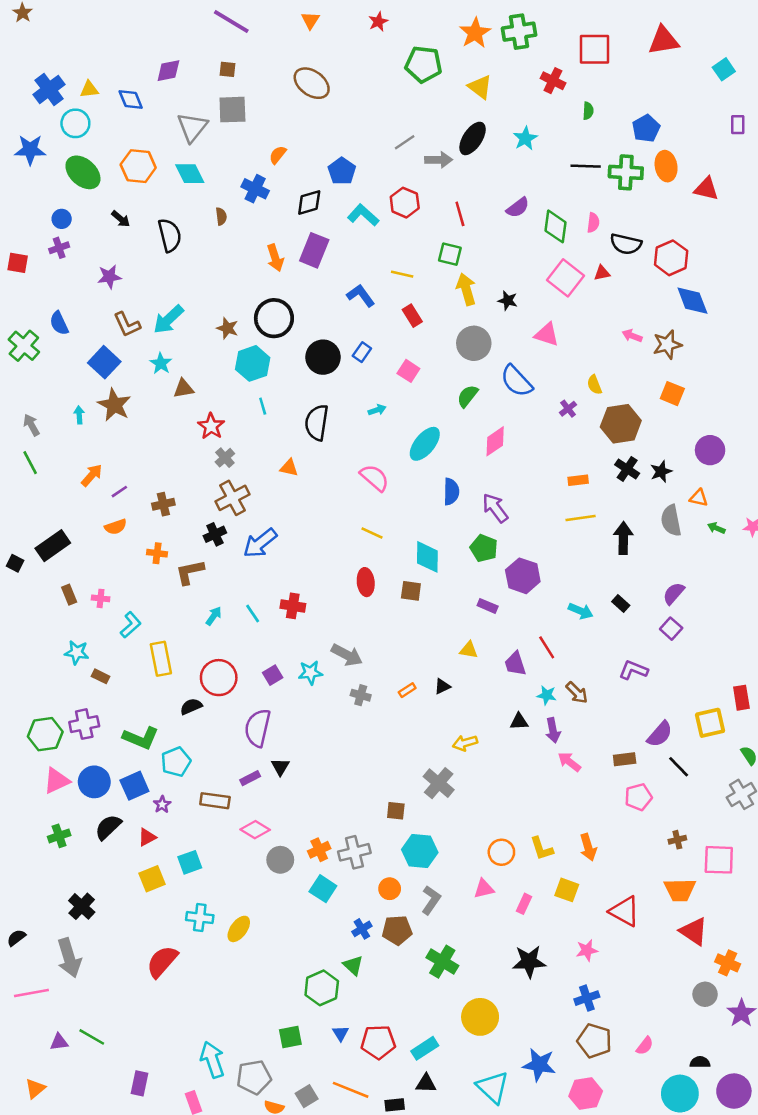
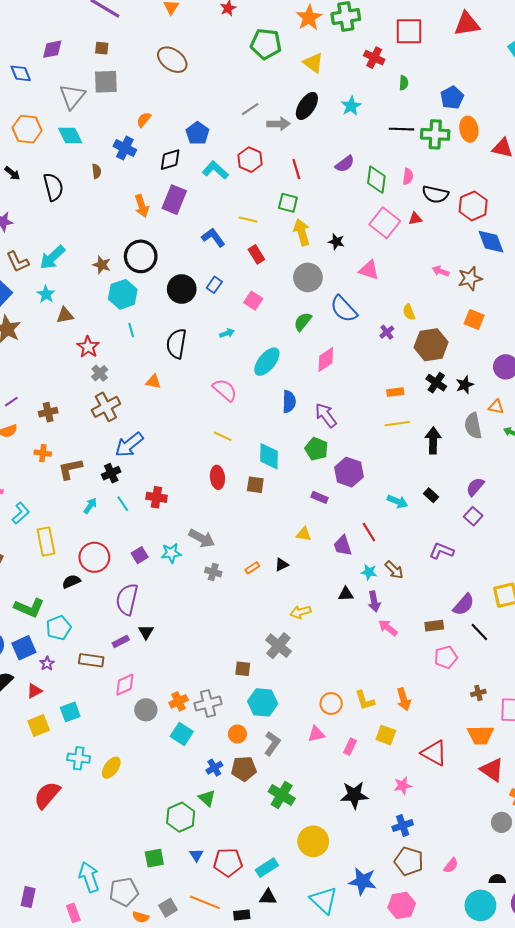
black cross: (215, 534) -> (111, 473), moved
pink diamond: (255, 830) -> (125, 685), turned -55

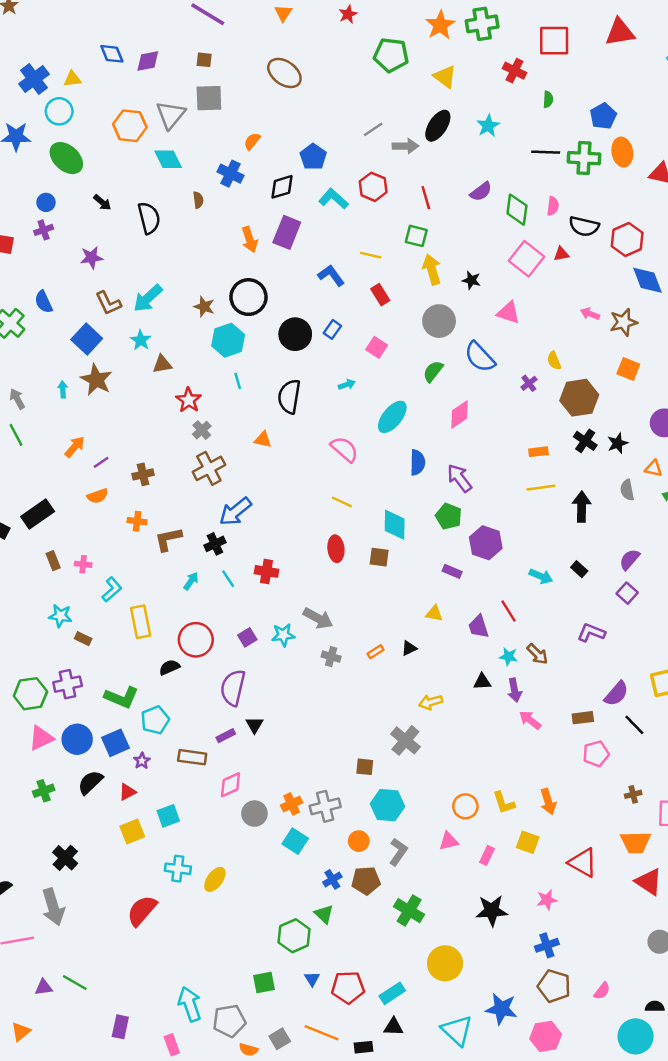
blue diamond: (21, 73) -> (112, 54), moved
orange hexagon: (27, 129) -> (130, 126), moved
gray semicircle: (473, 426) -> (627, 490), size x0.7

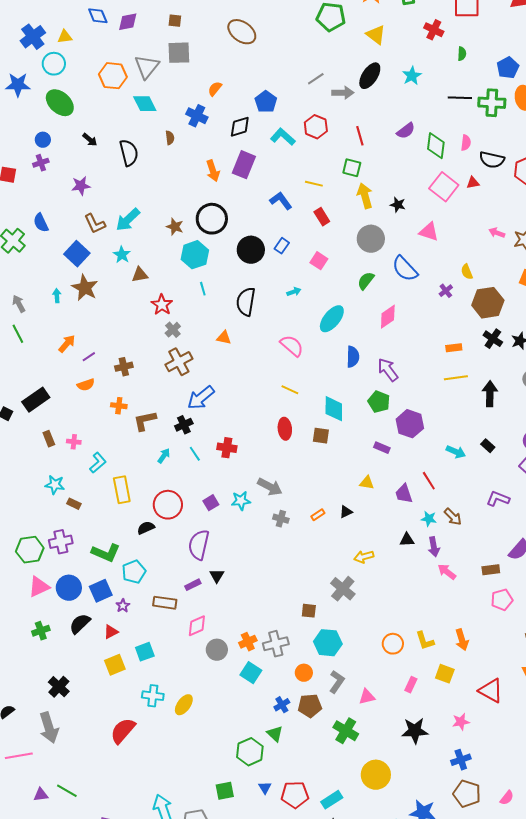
pink triangle: (449, 841) -> (367, 697), moved

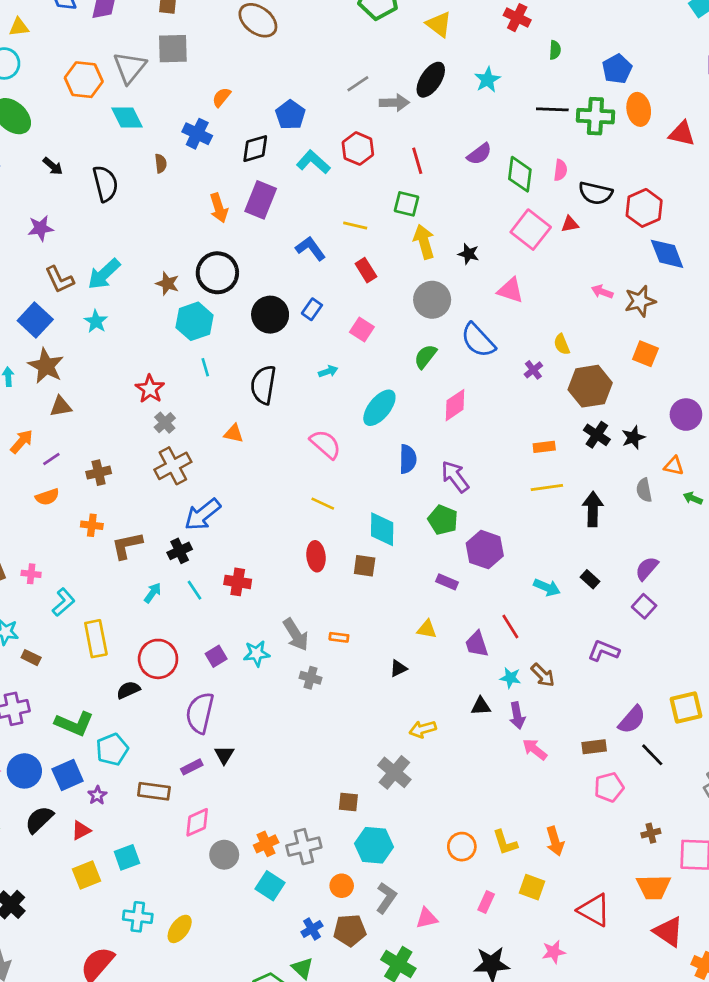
brown triangle: (140, 275) -> (61, 406), moved
gray arrow: (270, 487) -> (296, 635), turned 30
orange rectangle: (318, 515) -> (339, 637), moved, turned 40

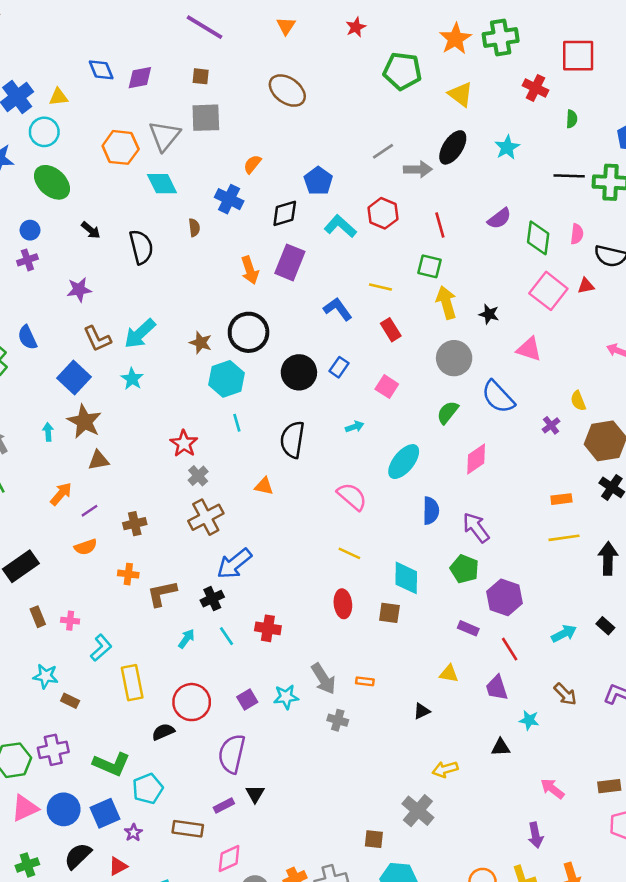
cyan arrow: (547, 587) -> (564, 634), turned -50
red line: (510, 627) -> (510, 649), moved
brown arrow: (543, 675) -> (565, 694), moved
purple arrow: (517, 716) -> (536, 835), moved

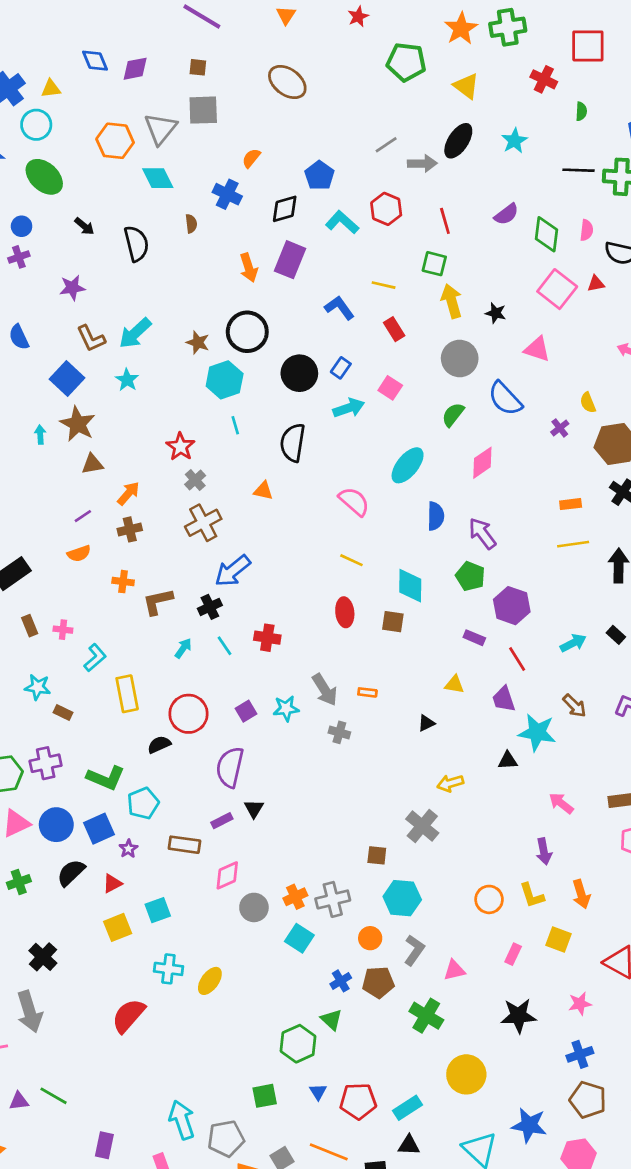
cyan arrow: (355, 427) -> (349, 408), moved, size x1.6
orange arrow: (61, 494) -> (128, 493), moved
cyan star: (529, 720) -> (537, 732), size x1.8

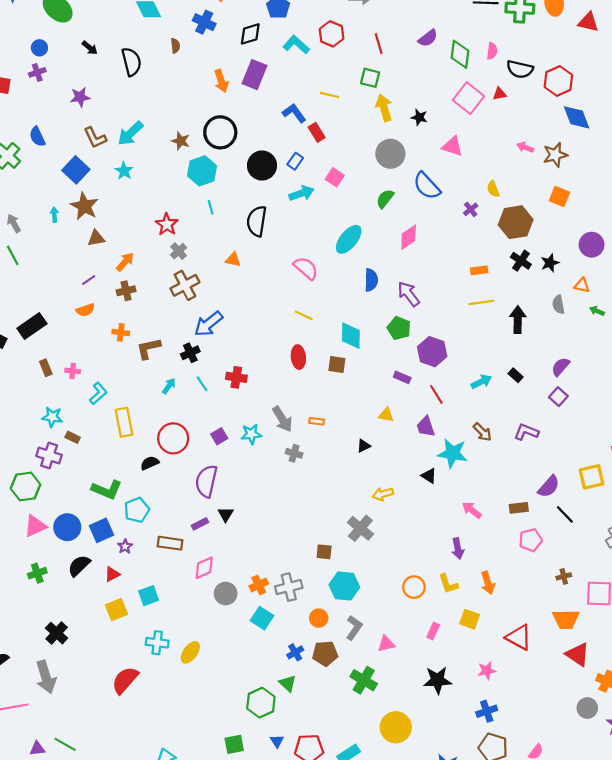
red rectangle: (394, 329) -> (317, 132), moved
black triangle: (508, 761) -> (429, 476), turned 35
purple cross: (46, 763) -> (49, 455), moved, turned 30

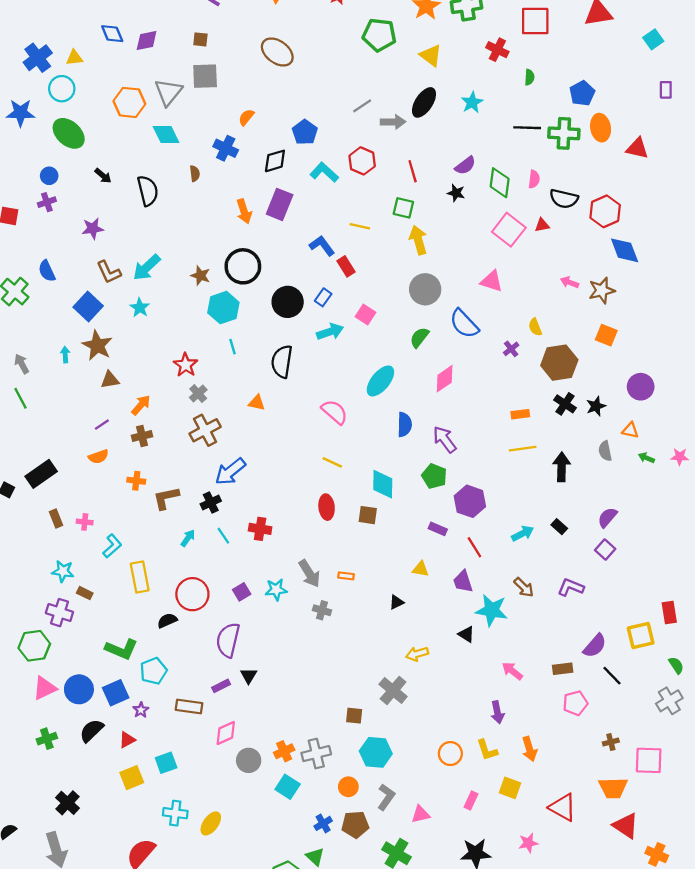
black star: (419, 117) -> (456, 193), moved

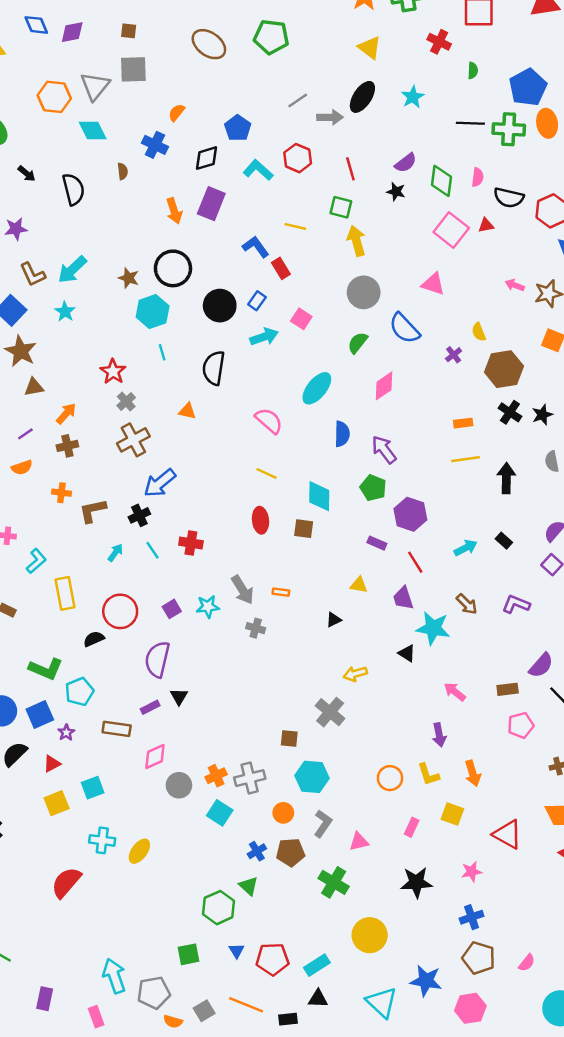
green pentagon: (379, 35) -> (271, 37), moved
blue pentagon: (582, 93) -> (528, 87), size x1.4

